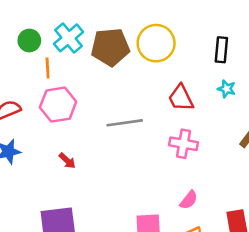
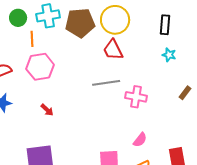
cyan cross: (69, 38) -> (48, 16), turned 30
red trapezoid: (181, 98) -> (113, 50), moved
gray line: (125, 123) -> (106, 83), moved

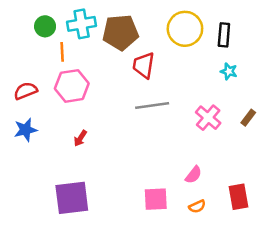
yellow circle: (115, 20) -> (185, 29), moved
red trapezoid: (113, 50) -> (144, 65), moved, turned 35
pink cross: (136, 97) -> (208, 118), moved, turned 30
red arrow: (47, 110) -> (80, 138), turned 80

